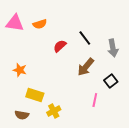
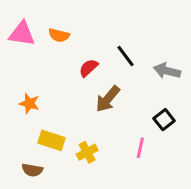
orange semicircle: (40, 24) -> (59, 35), turned 32
gray arrow: (113, 48) -> (167, 71), turned 114
brown arrow: (86, 67) -> (108, 99), moved
yellow cross: (54, 111) -> (87, 152), moved

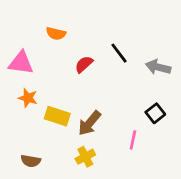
pink triangle: (22, 34) -> (21, 63), moved
brown arrow: (108, 99) -> (90, 123), moved
yellow rectangle: (52, 140) -> (57, 116), moved
yellow cross: (87, 152) -> (85, 157), moved

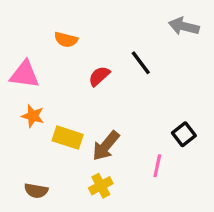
gray arrow: (158, 67) -> (184, 26), moved

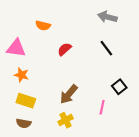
gray arrow: (184, 26) -> (107, 17), moved
black line: (141, 63) -> (106, 48), moved
yellow rectangle: (68, 138) -> (26, 101), moved

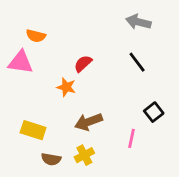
orange semicircle: (43, 26) -> (36, 36), moved
orange star: (21, 75) -> (66, 87), moved
brown arrow: (69, 94) -> (89, 122), turned 30
brown semicircle: (24, 123) -> (51, 159), moved

